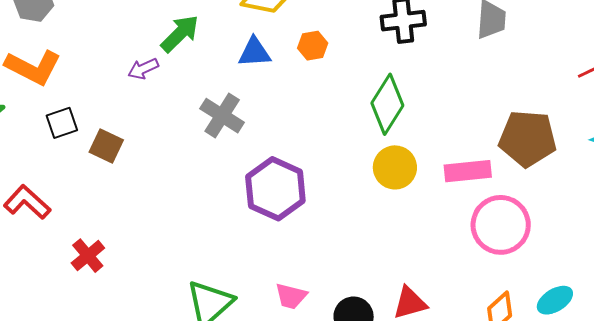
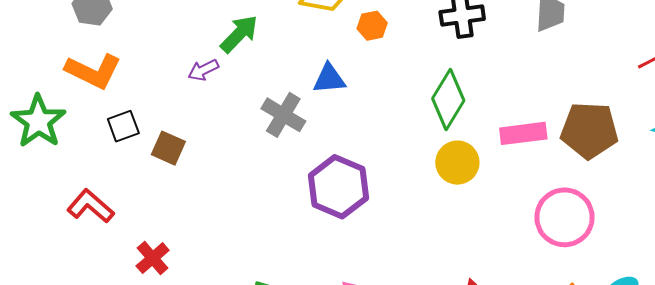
orange hexagon: (313, 46) -> (372, 26), moved
blue triangle: (254, 52) -> (329, 79), moved
pink rectangle: (468, 171) -> (523, 133), moved

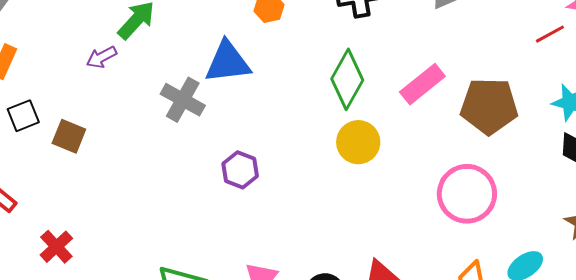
blue triangle: (329, 79) -> (228, 62), size x1.4
pink rectangle: (523, 133) -> (422, 84), moved, turned -30
purple hexagon: (338, 187) -> (240, 170), size x0.6

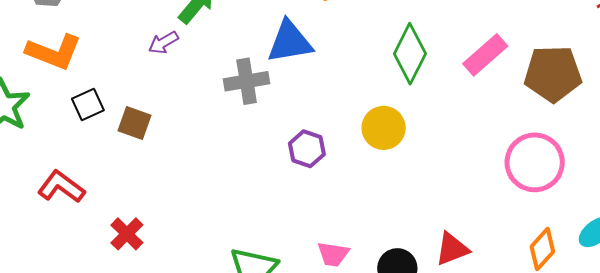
gray cross: (183, 100) -> (247, 81), turned -36
yellow circle: (358, 142) -> (384, 128), moved

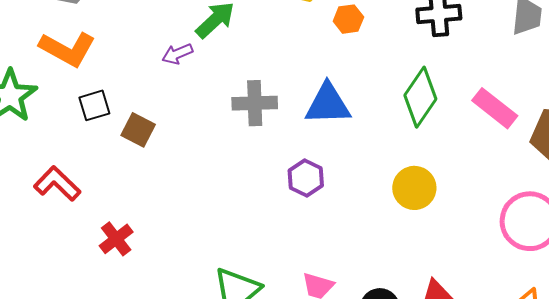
blue triangle: (290, 42) -> (328, 104), moved
pink rectangle: (485, 55) -> (495, 108), turned 72
yellow circle: (384, 128) -> (414, 188), moved

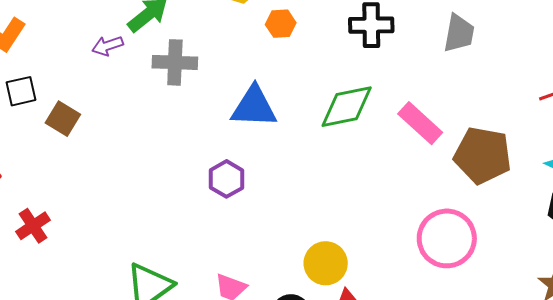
green diamond: (420, 97) -> (347, 107), turned 40
gray cross: (255, 103) -> (175, 62), moved
yellow circle: (414, 188) -> (326, 263), moved

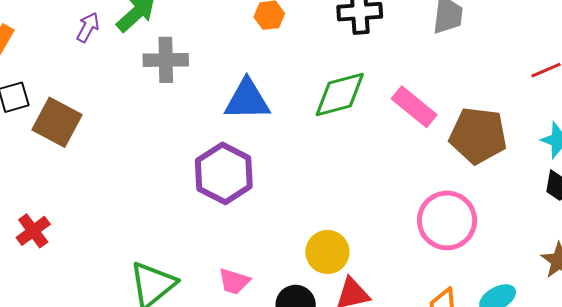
purple arrow: (107, 46) -> (88, 27), moved, turned 140
brown square: (63, 119) -> (57, 122), size x1.4
purple hexagon: (227, 179) -> (224, 173), size x1.6

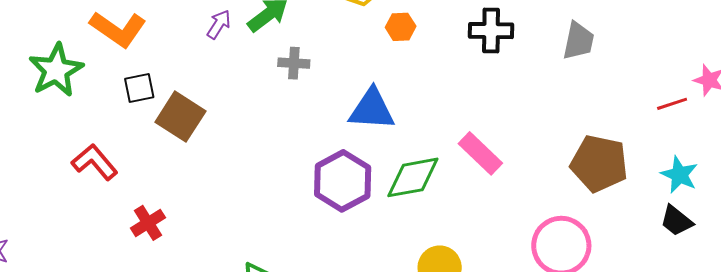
gray cross: (166, 60) -> (294, 63), size x0.7
green diamond: (340, 94) -> (413, 177), moved
pink rectangle: (414, 107) -> (480, 153), moved

